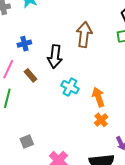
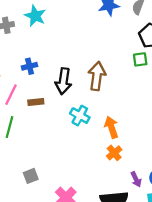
brown arrow: (84, 35) -> (97, 76), moved
brown rectangle: (31, 75) -> (36, 102), turned -56

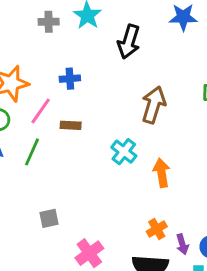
black arrow: (63, 81) -> (129, 42), moved
orange cross: (114, 153) -> (157, 229), moved

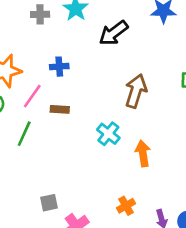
black arrow: (129, 42) -> (114, 33), turned 36
gray square: (49, 218) -> (49, 203), moved
orange cross: (157, 229) -> (126, 206), moved

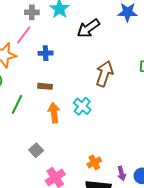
pink line: (32, 96) -> (24, 35), moved
orange arrow: (143, 153) -> (54, 113), moved
gray square: (49, 203) -> (36, 150), moved, turned -32

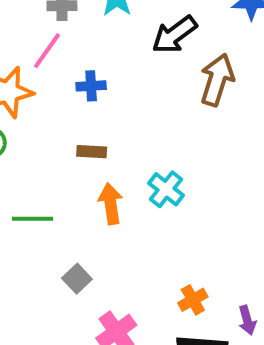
brown arrow: (104, 74) -> (217, 80), moved
green line: (17, 104) -> (32, 219), moved, turned 66

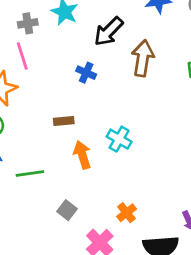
pink line: (47, 51) -> (22, 56), turned -44
blue cross: (91, 86) -> (86, 73), moved, turned 36
orange cross: (193, 300) -> (127, 213), moved

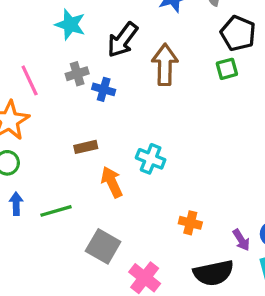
gray cross: (28, 23) -> (77, 74), moved
gray square: (67, 210) -> (103, 246), size x1.5
orange cross: (127, 213) -> (190, 223), moved, turned -30

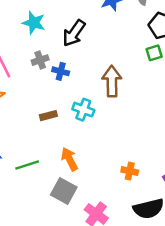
brown arrow: (165, 65) -> (112, 81), moved
cyan cross: (151, 159) -> (83, 110), moved
orange arrow: (112, 182) -> (69, 159), moved

